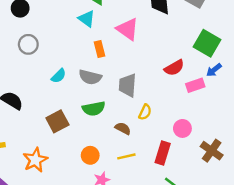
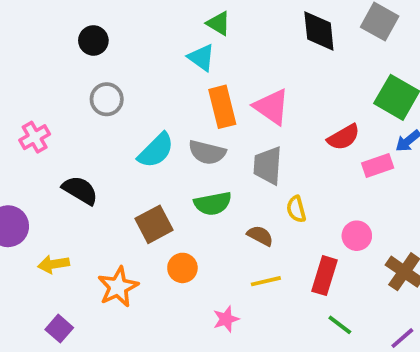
pink triangle: (128, 29) -> (272, 107), moved
orange rectangle: (100, 49) -> (222, 107), size x1.5
cyan semicircle: (59, 76) -> (156, 150), size x1.5
yellow semicircle: (145, 112) -> (296, 209), turned 140
orange circle: (90, 155) -> (182, 268), moved

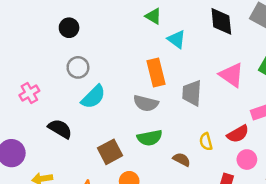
cyan triangle: (201, 58) -> (177, 39), moved
pink triangle: (272, 107) -> (232, 75), moved
red semicircle: (344, 137) -> (238, 134), moved
cyan semicircle: (156, 150) -> (93, 97), moved
gray trapezoid: (268, 166) -> (192, 93), moved

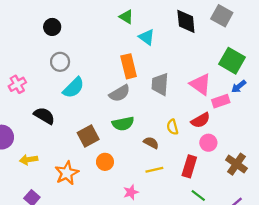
pink triangle: (232, 75) -> (201, 84), moved
gray semicircle: (146, 103) -> (120, 93), turned -45

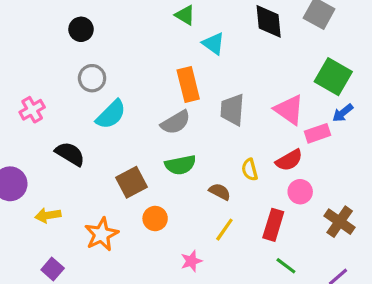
yellow line: (154, 170) -> (224, 230), turned -42

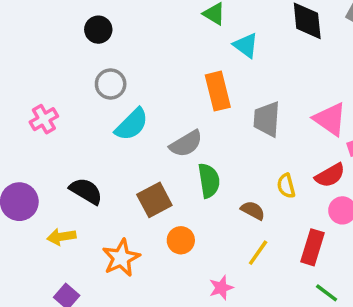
gray semicircle: (176, 122) -> (186, 144), moved
black semicircle: (70, 154) -> (86, 191), moved
green semicircle: (180, 165) -> (209, 181), turned -88

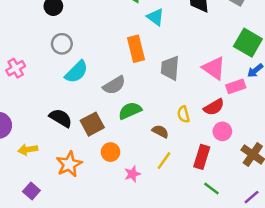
green semicircle: (209, 181) -> (130, 111), turned -105
black semicircle: (86, 191) -> (61, 118), moved
pink star: (221, 288) -> (132, 174), moved

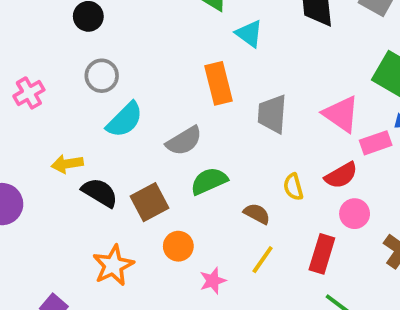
pink cross: (16, 68) -> (29, 93), moved
yellow arrow: (28, 150) -> (67, 164), moved

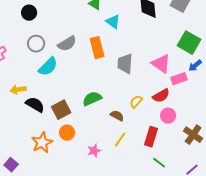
gray semicircle: (184, 141) -> (67, 44), moved
yellow semicircle: (293, 187) -> (136, 102), turned 56
orange circle: (178, 246) -> (67, 133), moved

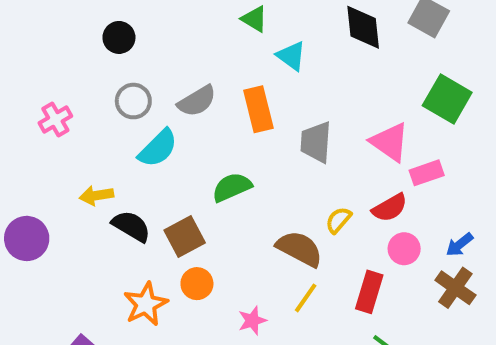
blue arrow: (195, 66) -> (459, 245), moved
green semicircle: (92, 99) -> (232, 187), moved
brown semicircle: (117, 116) -> (299, 249), size x1.6

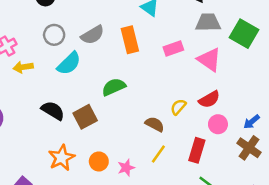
gray trapezoid: (316, 142) -> (208, 22), moved, turned 85
pink rectangle: (427, 173) -> (173, 49), moved
yellow arrow: (96, 195) -> (23, 67), moved
brown semicircle: (299, 249) -> (155, 124), size x0.7
orange circle: (197, 284) -> (99, 161), moved

